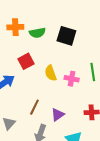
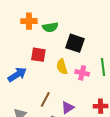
black square: (66, 36) -> (75, 43), moved
red square: (26, 61) -> (38, 55), turned 35

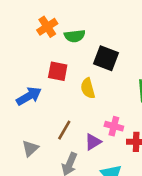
orange cross: (29, 21) -> (47, 27), turned -35
pink cross: (82, 73) -> (114, 126), moved

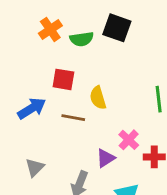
black square: (106, 58) -> (117, 28), moved
pink cross: (114, 126) -> (129, 140), turned 30
brown line: (64, 130) -> (73, 118), moved, turned 72

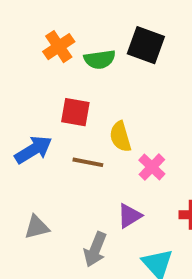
pink cross: (129, 140) -> (152, 167), moved
gray triangle: (35, 167) -> (37, 227), turned 30

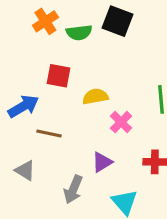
yellow semicircle: (120, 137) -> (95, 97), turned 95
brown line: (88, 162) -> (49, 133), moved
gray triangle: (37, 227) -> (25, 170), turned 45

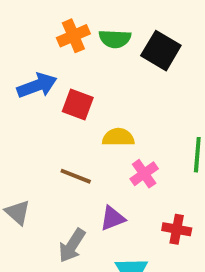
green semicircle: (79, 33) -> (115, 39), moved
blue arrow: (23, 106) -> (37, 86), moved
brown line: (49, 133) -> (76, 176), moved

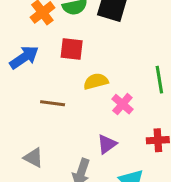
red square: (78, 104) -> (72, 49), moved
brown line: (76, 176) -> (53, 103), moved

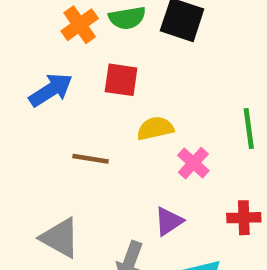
gray triangle: (33, 158) -> (60, 238), size x1.4

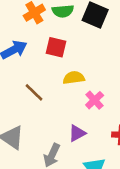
brown line: (91, 159) -> (34, 92), turned 30

